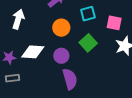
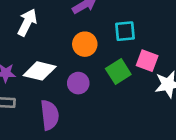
pink square: (114, 23) -> (147, 61), moved
purple semicircle: (70, 79) -> (50, 115), moved

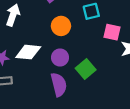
green square: (118, 71) -> (86, 69), moved
purple semicircle: (50, 115) -> (59, 85), moved

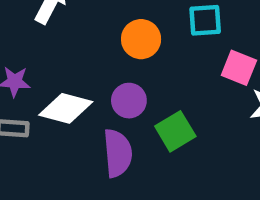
white diamond: (28, 52) -> (66, 108), moved

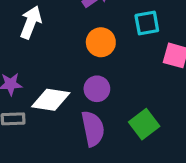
green square: (175, 131) -> (144, 124), moved

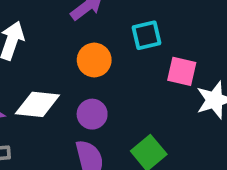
white diamond: (51, 100) -> (37, 104), moved

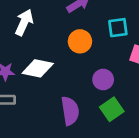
purple circle: (92, 114) -> (103, 80), moved

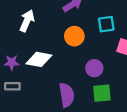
green square: (112, 109) -> (102, 93), turned 30

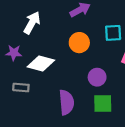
purple star: (12, 62) -> (14, 53), moved
gray rectangle: (12, 86) -> (21, 87), moved

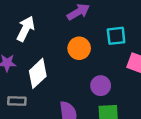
white diamond: (41, 64) -> (38, 73), turned -56

